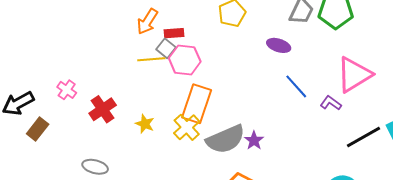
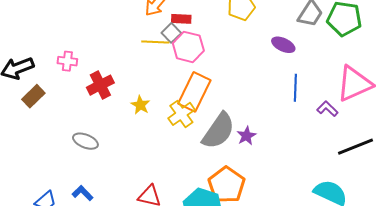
blue line: (296, 86) -> (295, 88), turned 36
pink cross: (67, 90) -> (67, 61), turned -36
gray semicircle: (226, 139) -> (218, 131), turned -39

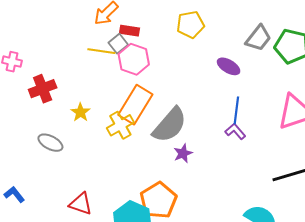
purple L-shape: (327, 109) -> (235, 131), moved
gray semicircle: (218, 131) -> (170, 125), moved
gray ellipse: (85, 141) -> (50, 143), moved

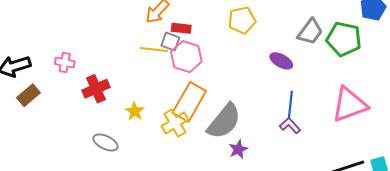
gray square: (118, 44) -> (170, 42), turned -30

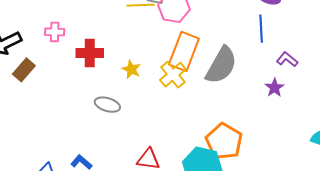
red cross: (96, 89) -> (90, 53), turned 32
blue line: (290, 105) -> (261, 29), moved
purple star: (238, 149) -> (275, 88), moved

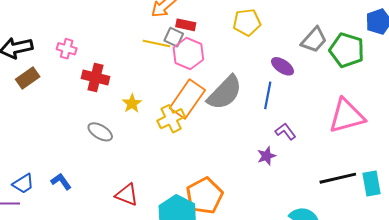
gray semicircle: (221, 65) -> (225, 93), moved

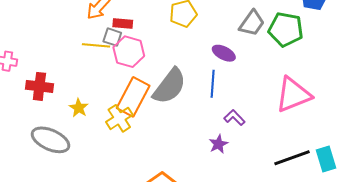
gray ellipse: (100, 132) -> (50, 140), size x1.5

